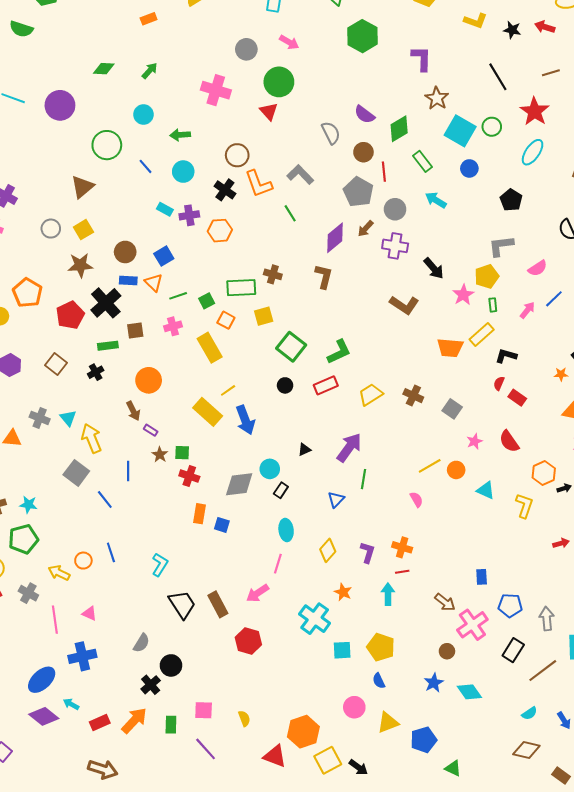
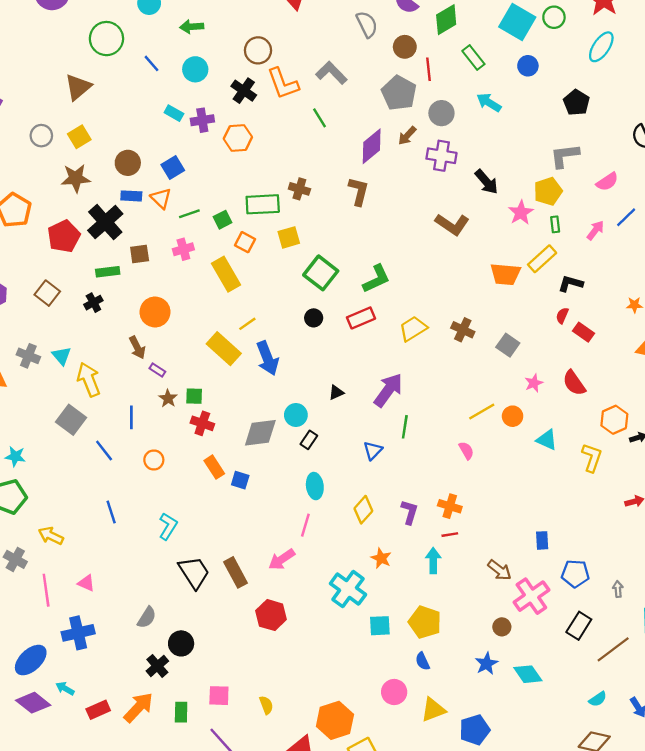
orange rectangle: (199, 514) -> (214, 467), turned -42
orange circle: (83, 561) -> (154, 460), moved
gray arrow: (547, 619) -> (618, 589), size x0.6

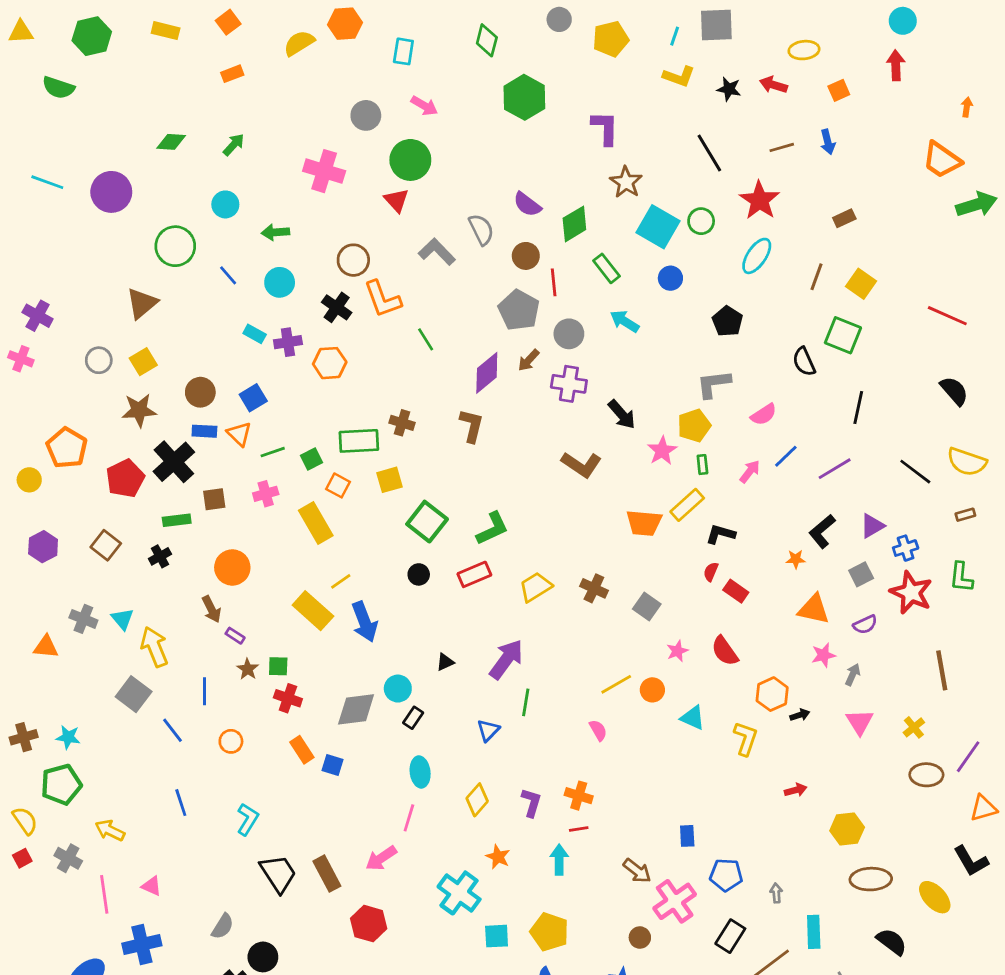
gray L-shape: (331, 73) -> (437, 252), moved

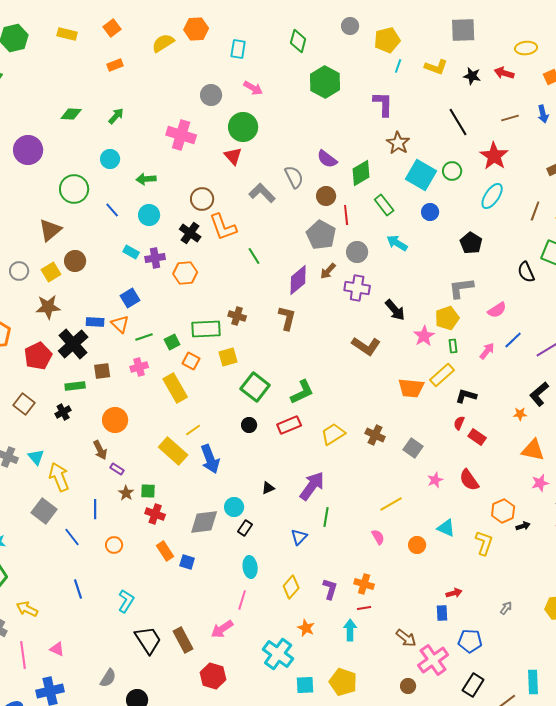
cyan line: (675, 36) -> (398, 66), moved
brown circle: (200, 392) -> (75, 261), moved
orange circle: (652, 690) -> (417, 545), moved
red arrow: (796, 790) -> (454, 593), moved
gray arrow: (776, 893) -> (506, 608), moved, turned 40

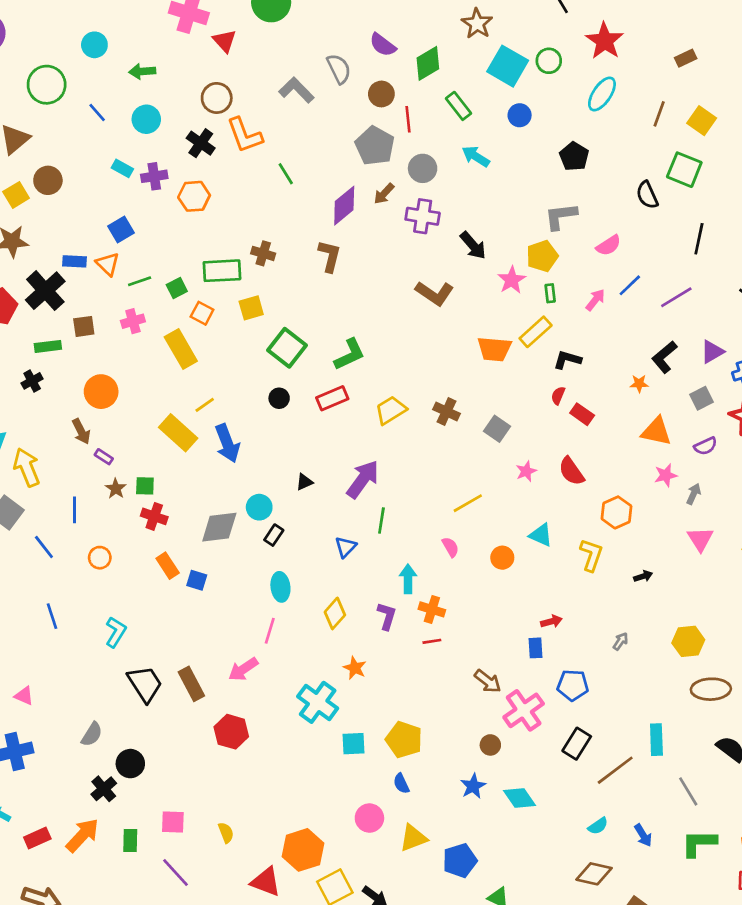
red triangle: (233, 156) -> (225, 41), moved
black arrow: (523, 526) -> (643, 576), moved
cyan arrow: (350, 630) -> (408, 579), moved

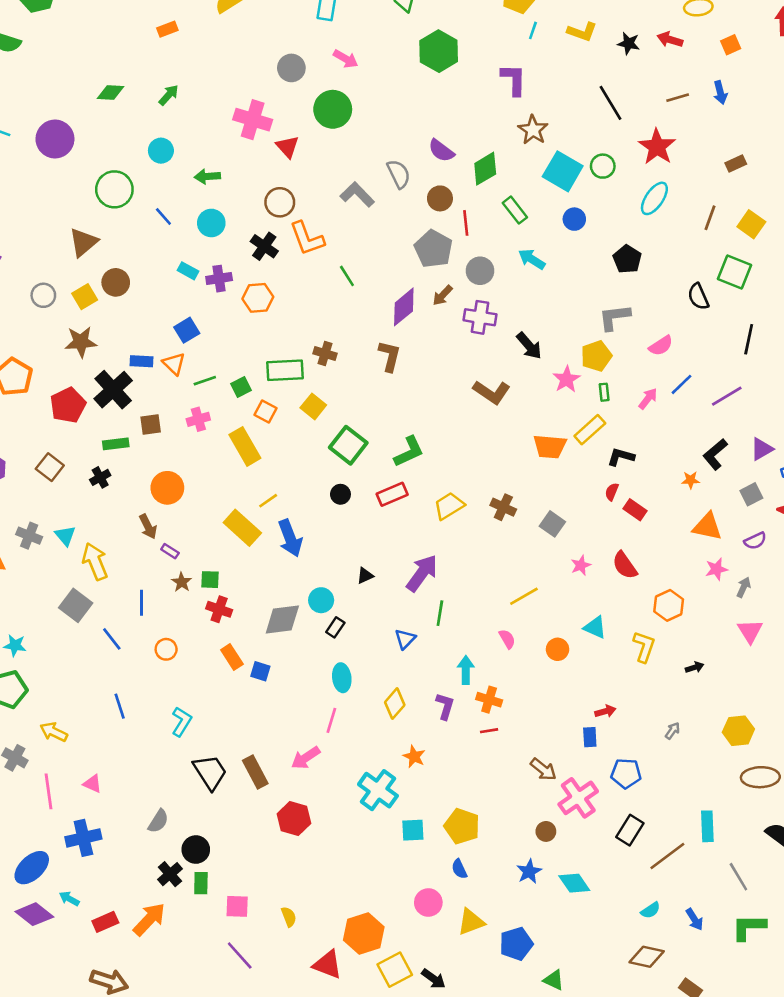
yellow square: (251, 308) -> (313, 406), turned -35
green rectangle: (130, 841) -> (201, 883), moved

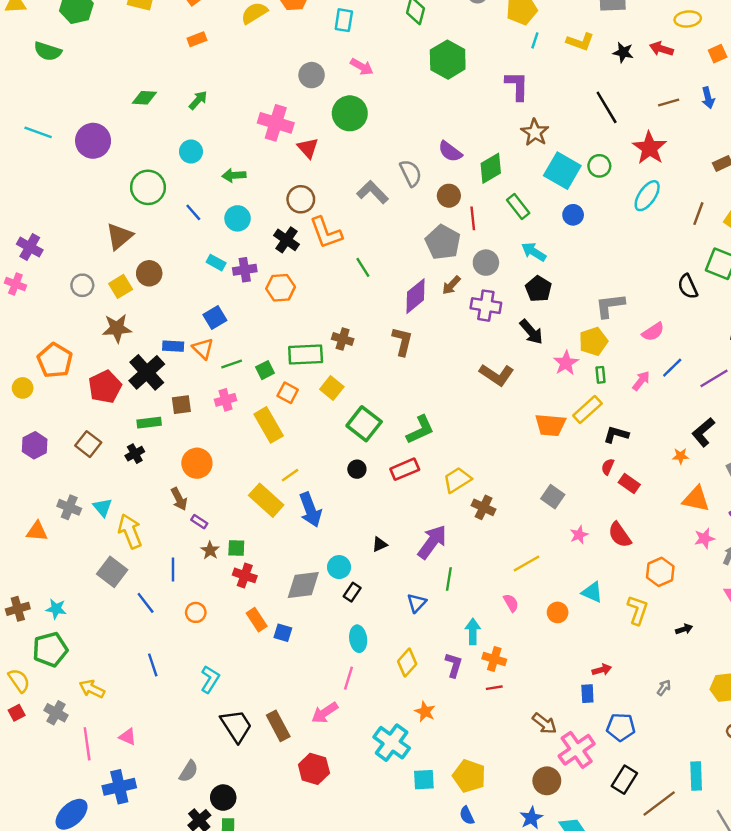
black pentagon: (627, 259) -> (538, 289), moved
brown cross: (503, 507) -> (484, 507), moved
brown circle: (546, 831) -> (547, 781), size x1.5

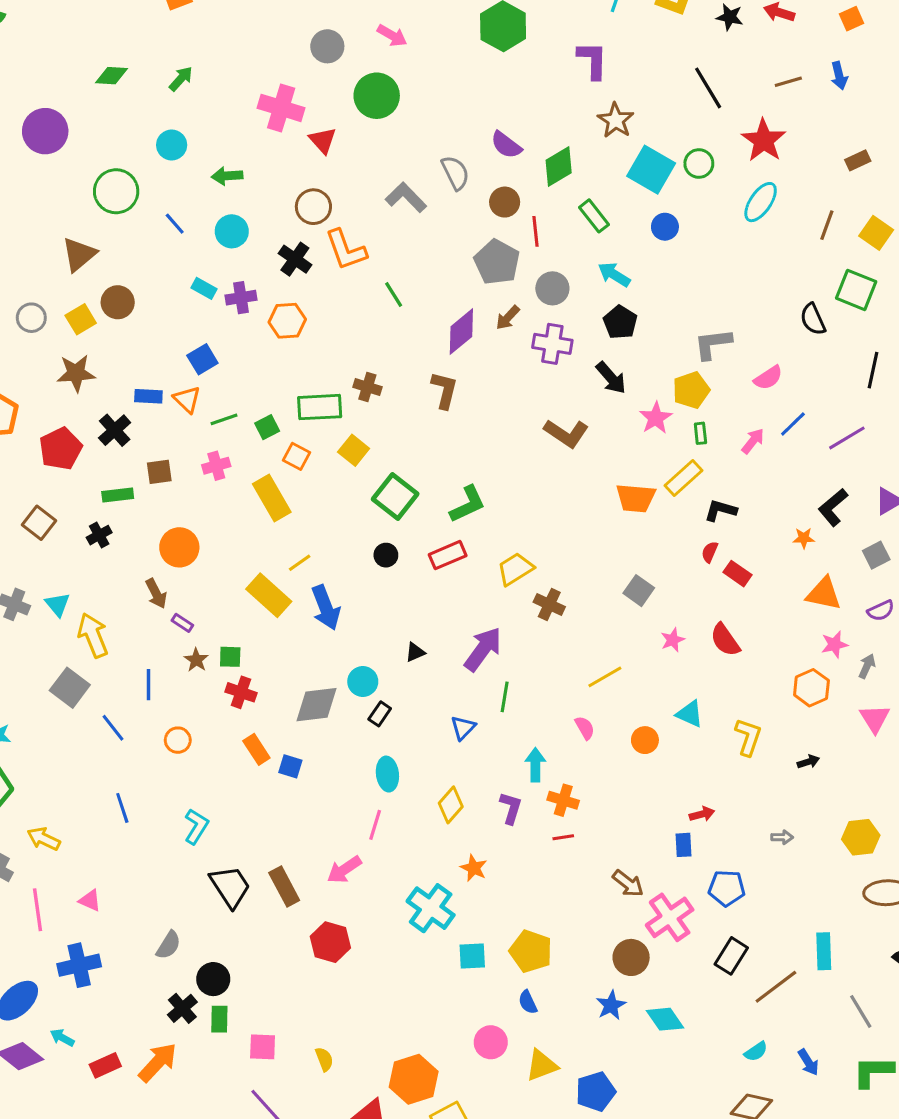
black cross: (147, 372) -> (115, 430), size x0.7
orange hexagon: (660, 572) -> (811, 688), moved
gray arrow: (664, 688) -> (782, 837), turned 56

